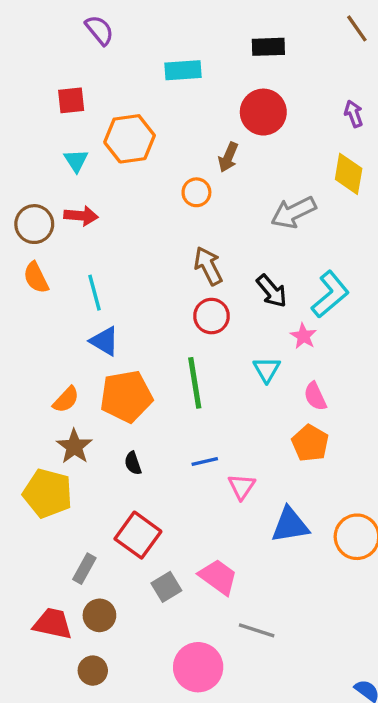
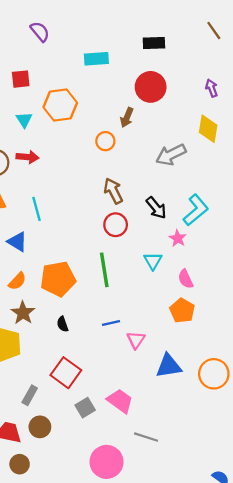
blue triangle: (104, 341) -> (17, 242), moved
brown circle: (93, 671) -> (20, 464), moved

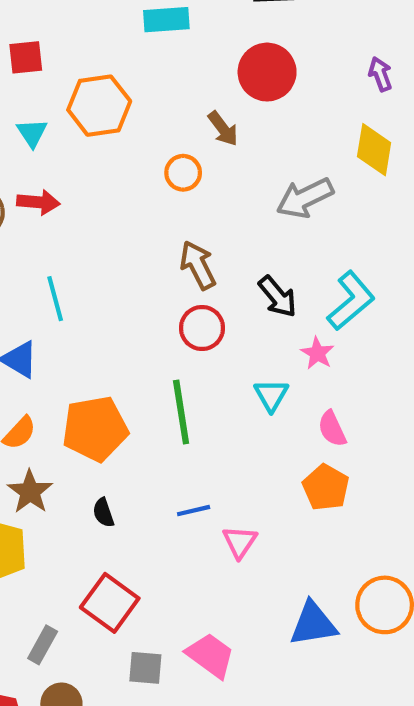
brown arrow: (127, 117) -> (223, 129), turned -60
blue triangle: (169, 366) -> (313, 624), moved
gray square: (85, 408) -> (145, 668), turned 36

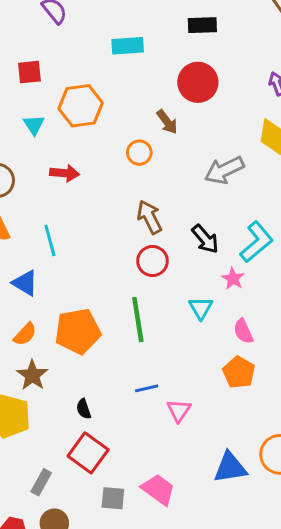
red arrow: (38, 202) -> (65, 173), moved
black semicircle: (103, 513) -> (84, 409), moved

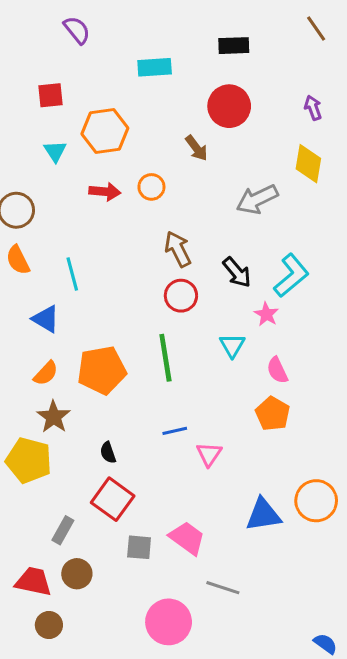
orange circle: (139, 153) -> (151, 187), moved
red arrow: (65, 173) -> (105, 192), moved

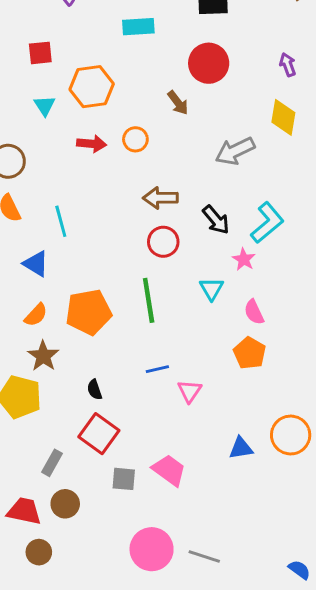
brown arrow: (178, 249) -> (160, 198), turned -64
blue triangle: (263, 515) -> (241, 448), size x0.7
gray line: (223, 588) -> (204, 557), moved

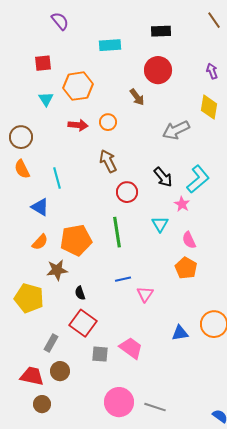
brown arrow: (160, 198) -> (108, 161), moved, turned 65
brown star: (43, 356) -> (57, 270), moved, turned 30

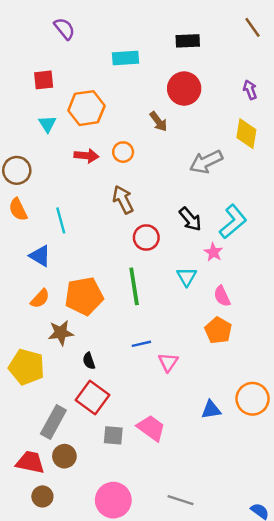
gray rectangle: (51, 343) -> (53, 422), size x1.5
pink circle: (119, 402) -> (113, 500), moved

